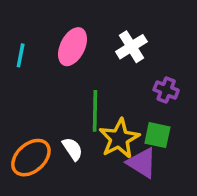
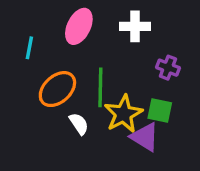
white cross: (131, 47) -> (135, 26), turned 32
cyan line: (21, 55) -> (29, 48), moved
orange ellipse: (31, 158) -> (57, 89), moved

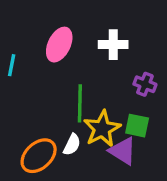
orange ellipse: (57, 89) -> (39, 156), moved
white semicircle: (79, 124) -> (72, 145), moved, turned 60

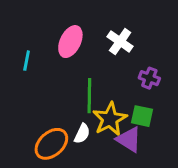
white cross: (113, 45) -> (120, 42), turned 35

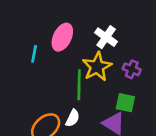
cyan line: (27, 61) -> (34, 54), moved
yellow star: (110, 119) -> (97, 67), moved

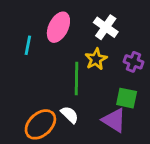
yellow star: (97, 67) -> (96, 59), size x0.7
white semicircle: (73, 118) -> (70, 115), turned -72

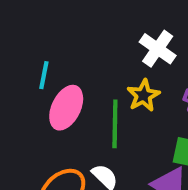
pink ellipse: (58, 27) -> (66, 108), moved

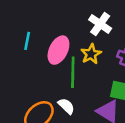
pink ellipse: (66, 108) -> (58, 50), moved

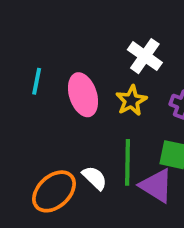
pink ellipse: (58, 50) -> (83, 95), turned -44
green line: (73, 72) -> (127, 162), moved

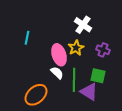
pink ellipse: (83, 95) -> (59, 55), moved
white semicircle: (95, 178) -> (57, 73), moved

